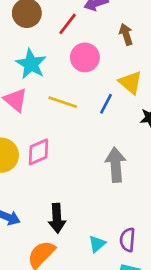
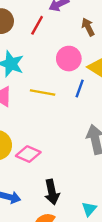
pink circle: (85, 57) -> (69, 59), moved
pink diamond: (38, 152) -> (28, 154), moved, turned 55

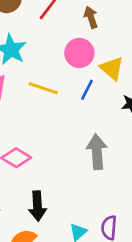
brown arrow: (88, 27) -> (91, 17), moved

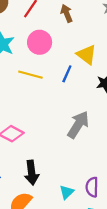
pink circle: (79, 53) -> (40, 42), moved
gray arrow: (97, 152) -> (78, 125), turned 40

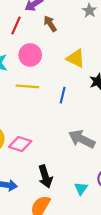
blue line: (67, 74) -> (63, 95), moved
gray arrow: (78, 125) -> (82, 139), moved, turned -85

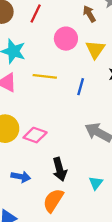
brown arrow: (50, 24) -> (89, 14), moved
pink circle: (30, 55) -> (66, 39), moved
yellow triangle: (76, 58) -> (95, 49), turned 36

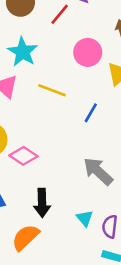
cyan triangle: (96, 183) -> (85, 218), moved, turned -32

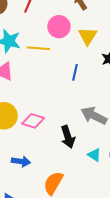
yellow line: (52, 90) -> (38, 48), moved
black arrow: (42, 203) -> (68, 137), moved

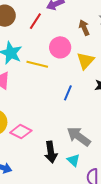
cyan triangle: (94, 155) -> (73, 160), moved

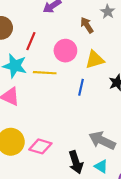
red line: (35, 21) -> (31, 41), moved
yellow triangle: (85, 61) -> (95, 60), turned 42
blue line: (68, 93) -> (81, 87), moved

